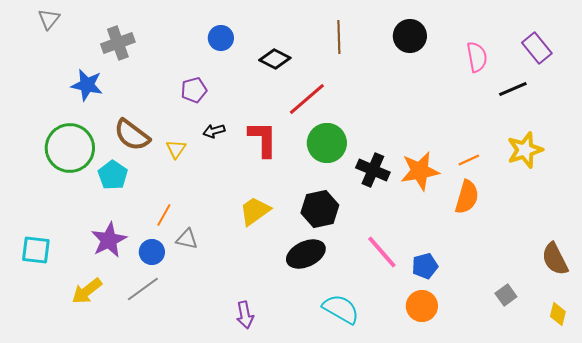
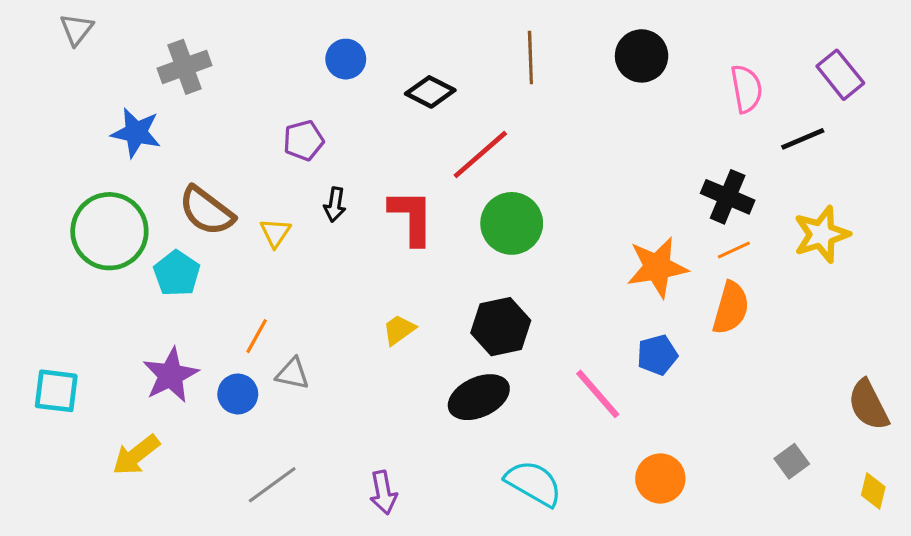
black arrow: (214, 131) -> (335, 205), turned -65
black cross: (373, 170) -> (728, 197), moved
yellow trapezoid: (255, 211) -> (399, 330), size x0.7
blue pentagon: (425, 266) -> (657, 355), moved
gray line: (143, 289) -> (272, 485), moved

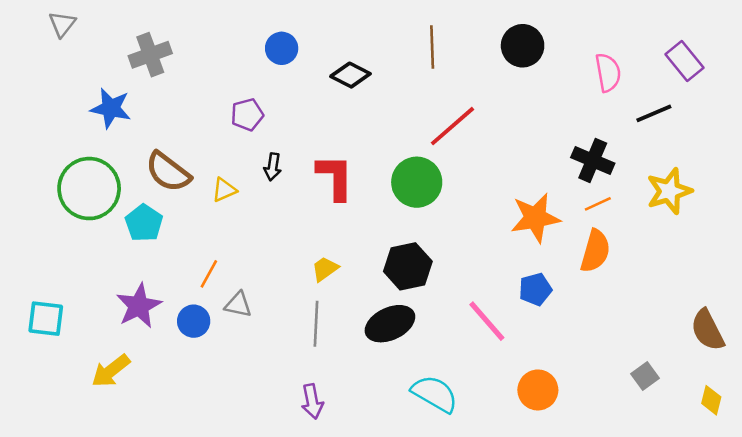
red line: (480, 155) -> (452, 126), moved
yellow triangle: (275, 233) -> (224, 190), turned 32
gray line: (272, 485) -> (316, 324), moved, turned -51

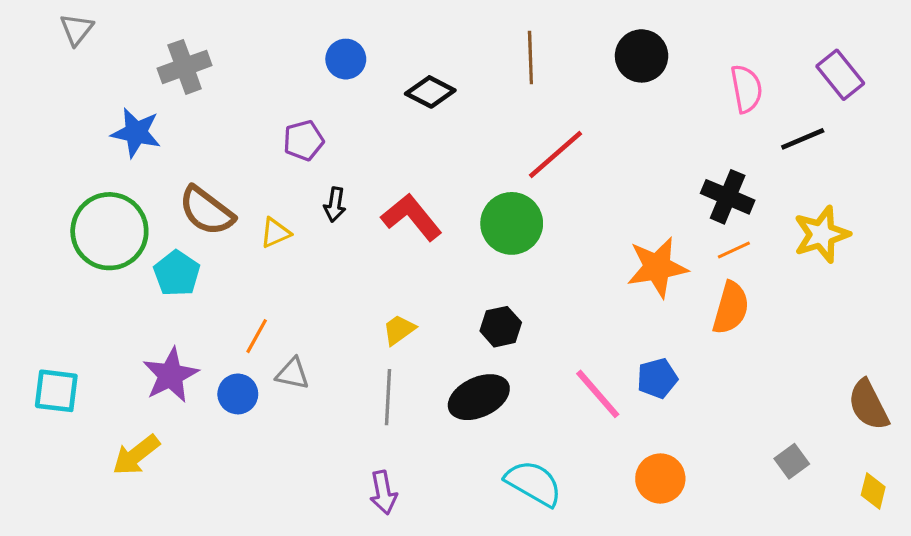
red L-shape: (335, 177) -> (411, 217), turned -39
black hexagon: (408, 266) -> (501, 327), size x0.7
blue pentagon: (535, 289) -> (657, 378), moved

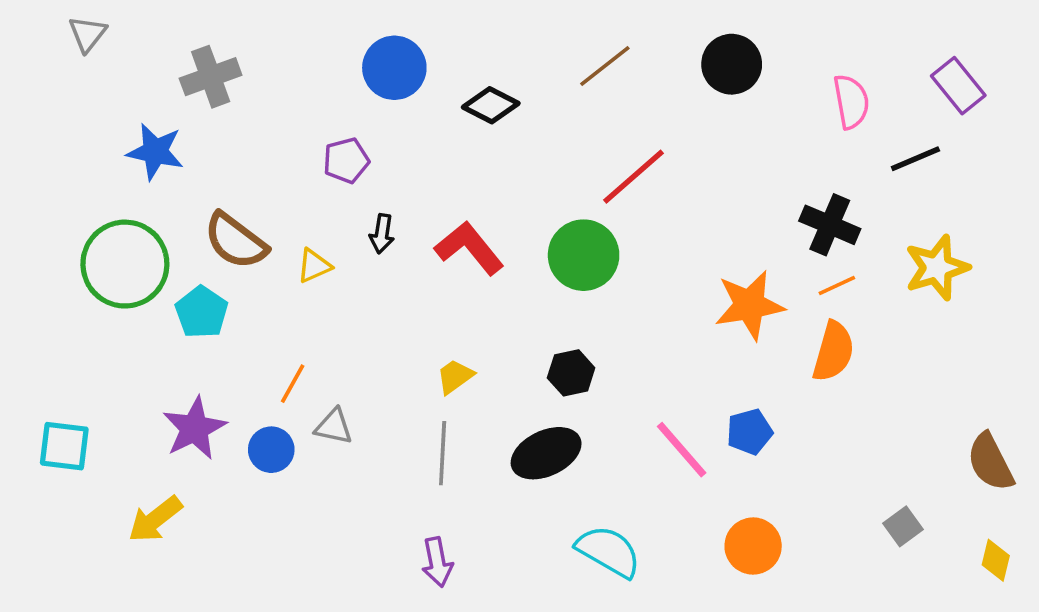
brown line: (530, 58) -> (605, 66), turned 54
blue circle: (346, 59) -> (394, 68), size x1.4

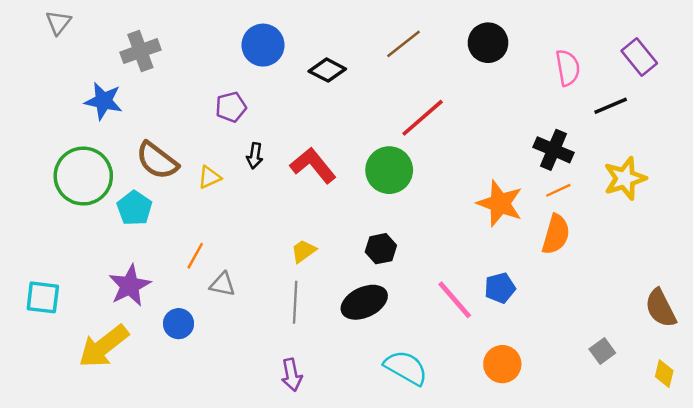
orange star: (749, 305) -> (500, 203), turned 30
blue circle: (271, 450) -> (179, 324), moved
yellow arrow: (155, 519) -> (104, 346), size x1.4

